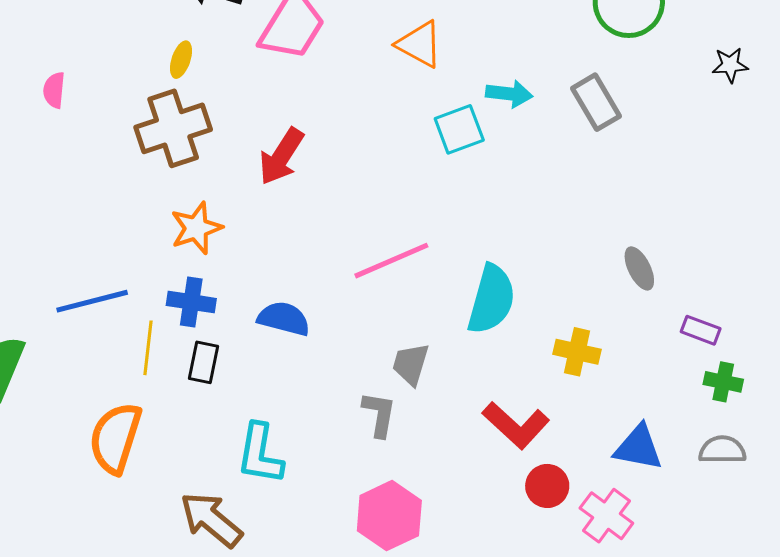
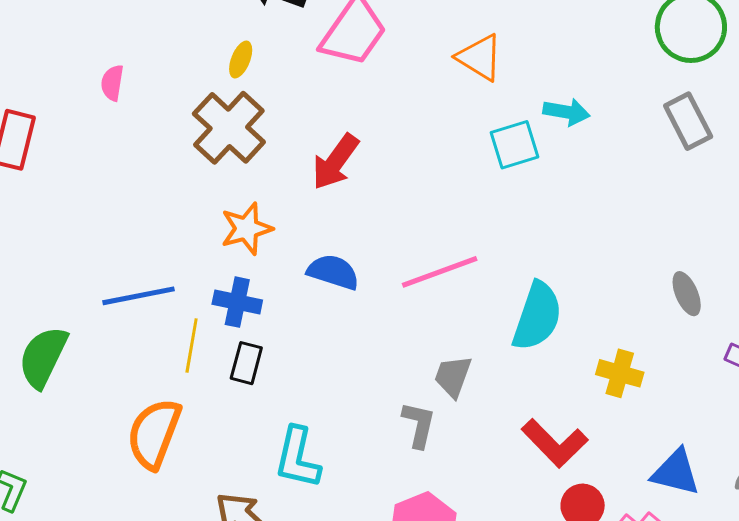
gray rectangle: (596, 102) -> (688, 121), moved
brown cross: (173, 128) -> (229, 128), turned -32
blue semicircle: (284, 319) -> (333, 272), moved

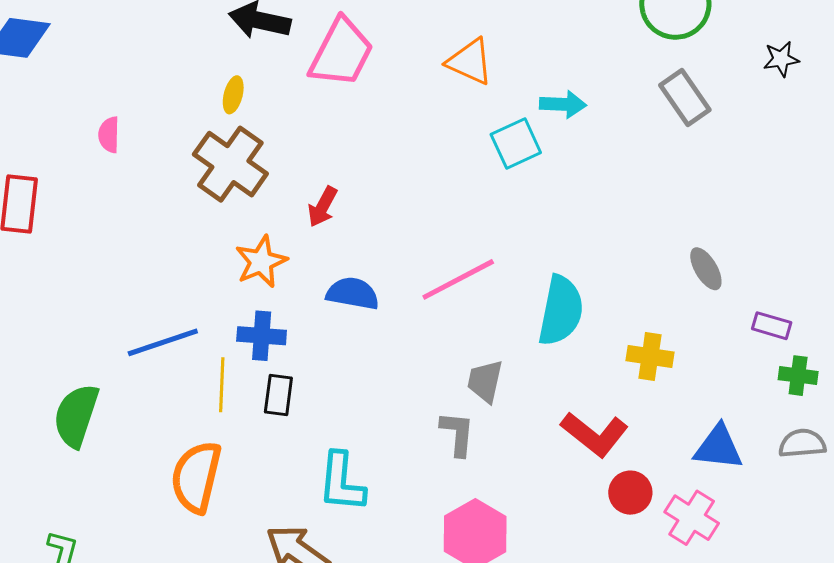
red arrow: (335, 162) -> (323, 207), moved, size x0.7

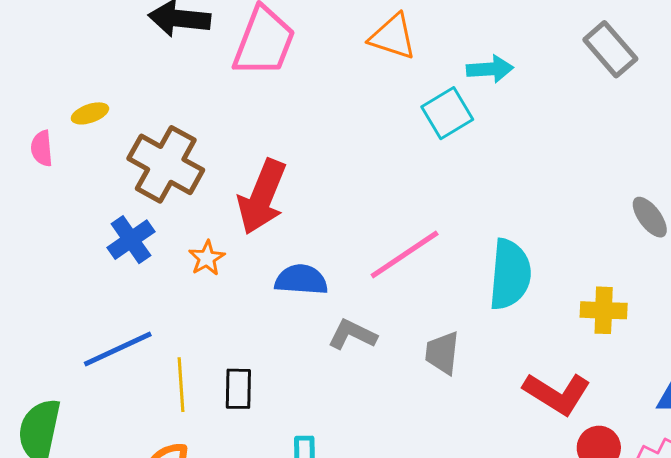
yellow ellipse: (233, 95) -> (90, 113), moved, turned 63
red arrow: (323, 207) -> (262, 197), size x1.8
orange star: (261, 262) -> (207, 258), size x0.7
blue cross: (262, 336) -> (131, 240), moved, turned -33
gray L-shape: (457, 434) -> (352, 335), moved, turned -63

